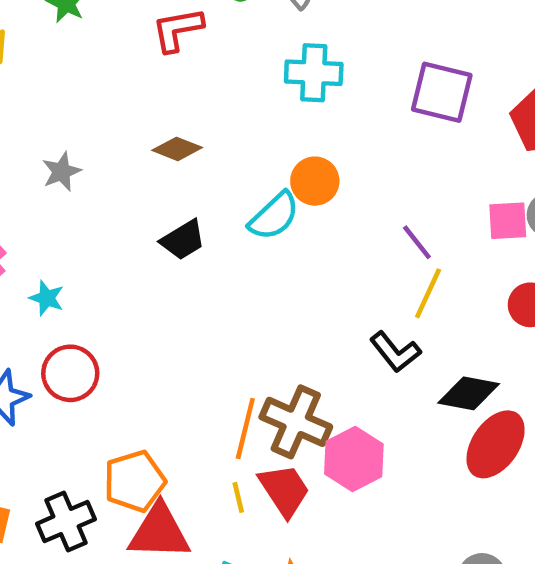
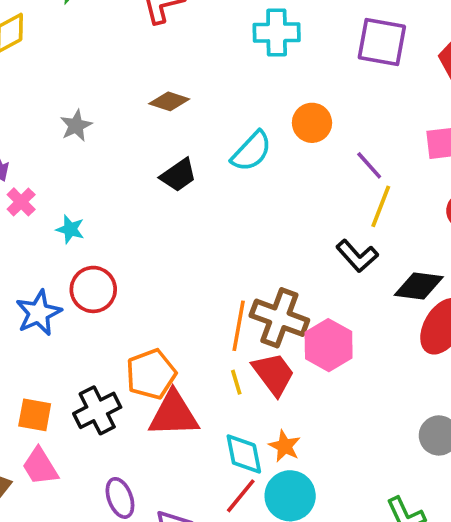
orange circle: (315, 181) -> (312, 123), moved

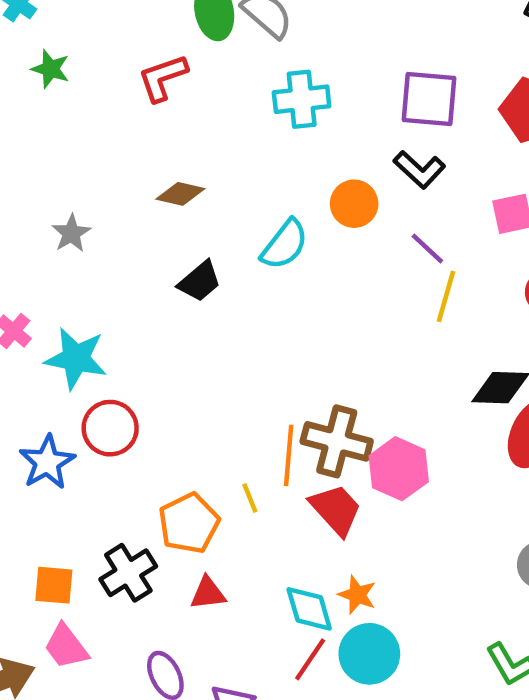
cyan star: (70, 229) -> (76, 358), size x1.8
black L-shape: (357, 256) -> (419, 169), moved
yellow line: (236, 382) -> (250, 498), moved
red triangle: (174, 414) -> (208, 593), moved, size x0.6

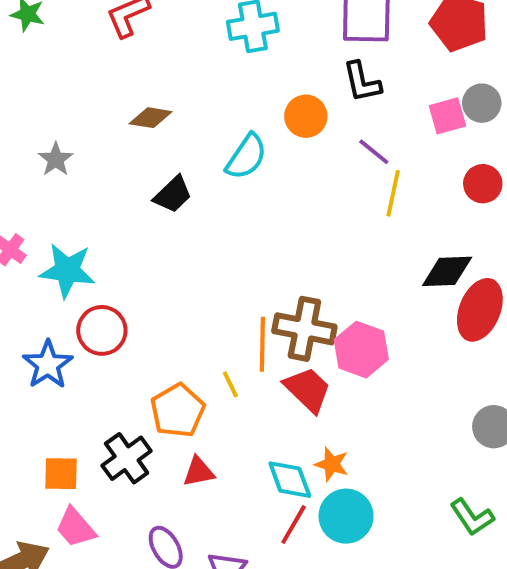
black L-shape: (419, 169) -> (362, 82), turned 39

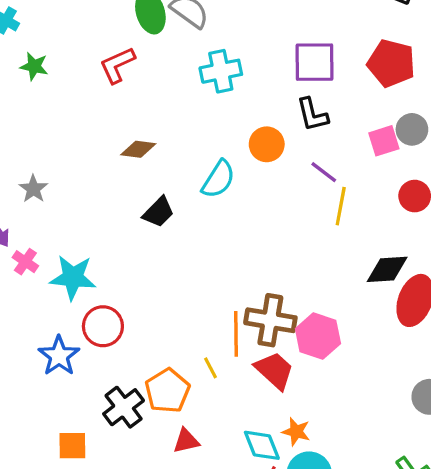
gray star: (56, 159) -> (33, 189), moved
black cross: (127, 458) -> (124, 407), moved

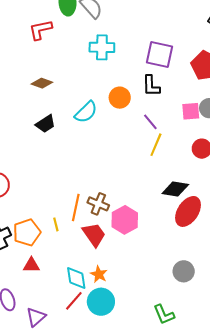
brown cross: (270, 320) -> (98, 204), size x0.7

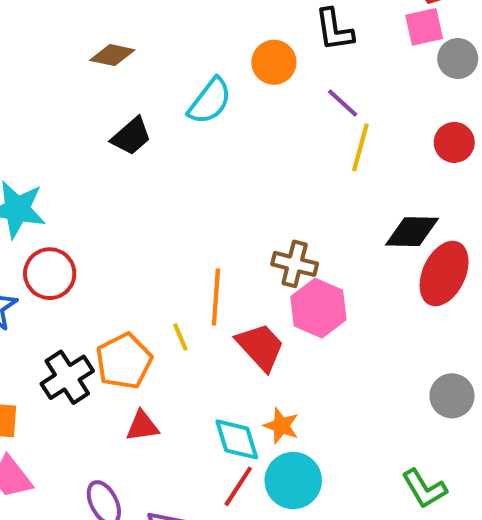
pink square: (191, 111) -> (424, 27), moved
brown cross: (98, 204) -> (295, 264), moved

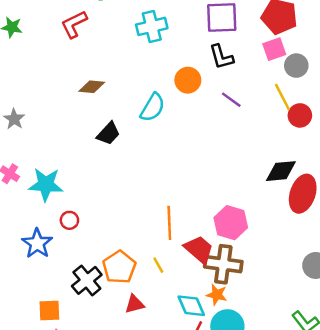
yellow line: (360, 147) -> (282, 97), moved, turned -36
brown cross: (295, 264) -> (223, 264), moved, size x1.4
red circle: (50, 274) -> (69, 220), size x0.6
yellow line: (180, 337) -> (158, 265), moved

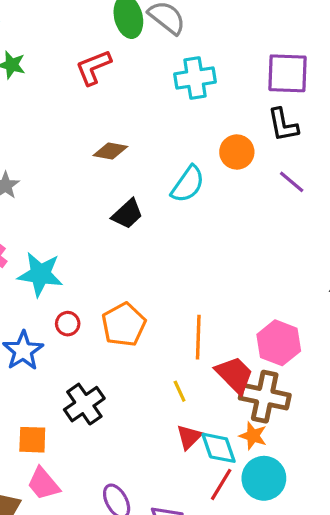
orange pentagon: (119, 267) -> (124, 325), moved
red triangle: (135, 304) -> (189, 437), moved, turned -35

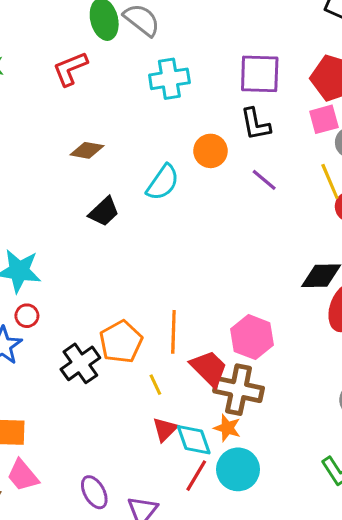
red circle: (68, 324) -> (27, 316), moved
orange pentagon: (124, 325) -> (121, 342), moved
black cross: (84, 404) -> (80, 363), moved

